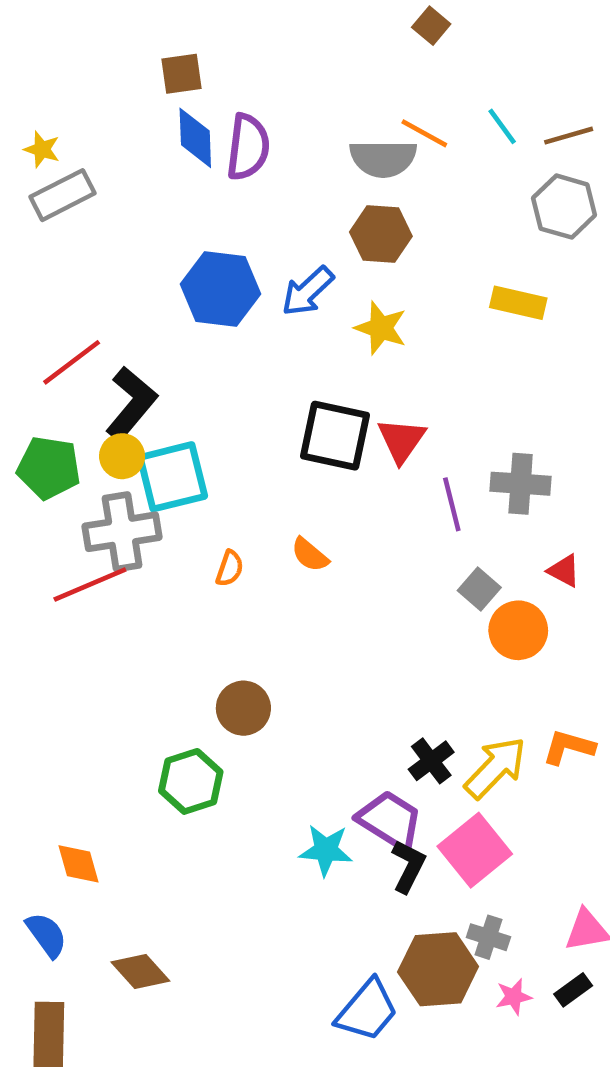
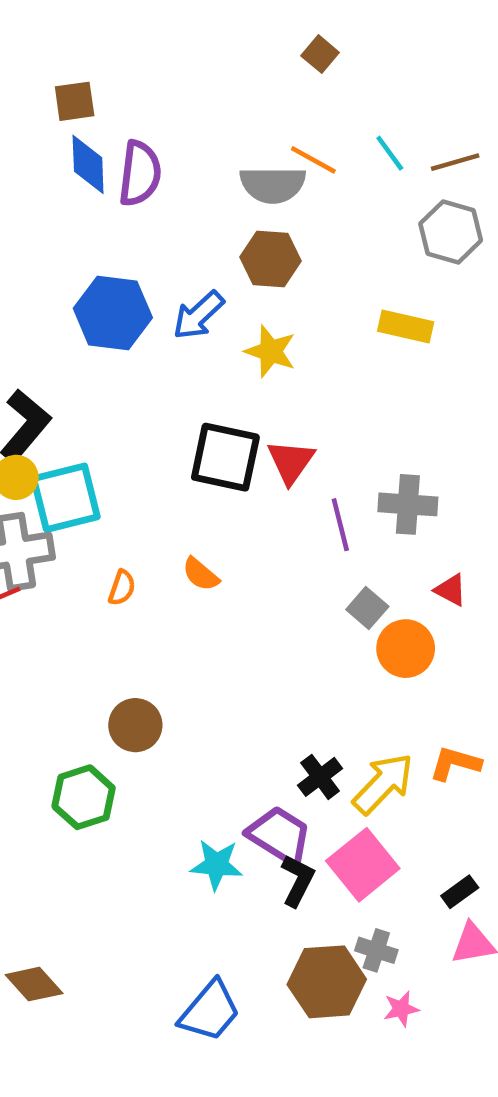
black rectangle: (573, 990) -> (460, 892), moved
blue trapezoid: (367, 1010) -> (210, 1011), moved

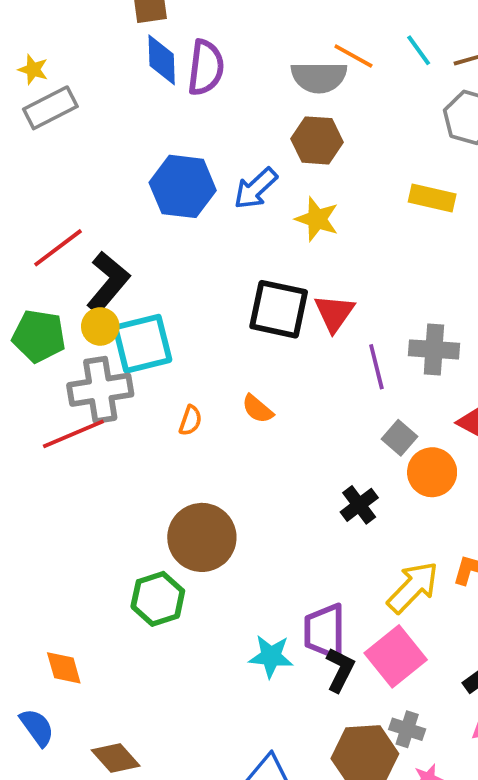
brown circle: (135, 725) -> (202, 537), size x1.5
black cross: (320, 777) -> (359, 505), moved
purple trapezoid: (279, 835) -> (325, 631), turned -122

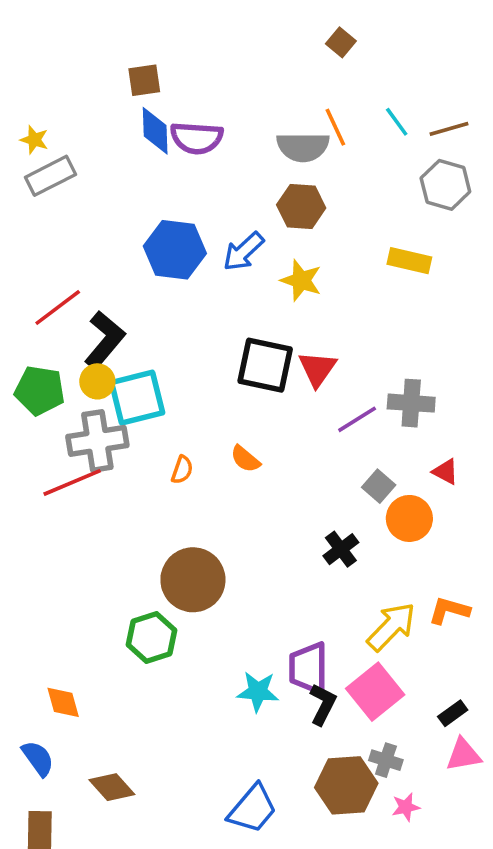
orange line: (353, 56) -> (335, 127), turned 36
purple semicircle: (206, 68) -> (197, 138), turned 87
purple line: (376, 367) -> (357, 419), turned 72

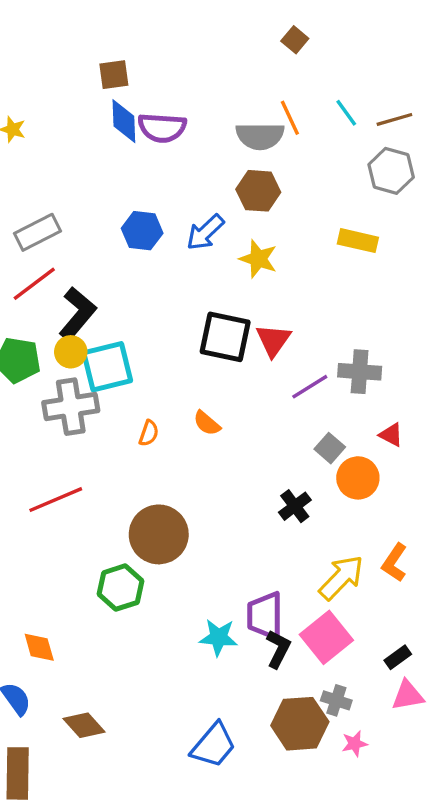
gray rectangle: (50, 176) -> (38, 232), moved
blue hexagon: (175, 250) -> (142, 231), size x0.7
red line: (72, 482) -> (56, 500), moved
orange L-shape: (449, 610) -> (394, 563), turned -72

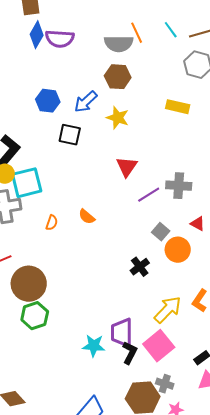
blue diamond: (124, 121) -> (37, 35), turned 32
black square: (225, 337) -> (70, 135), moved, size x0.7
brown circle: (159, 534) -> (29, 284), moved

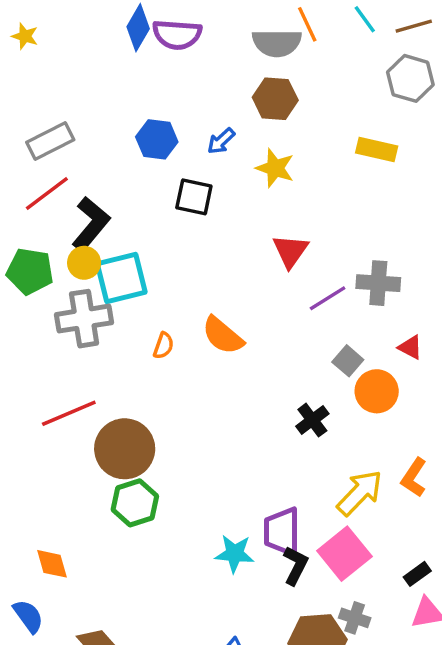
blue arrow: (86, 102) -> (221, 141), size x0.7
orange semicircle: (87, 217) -> (223, 335), size x1.5

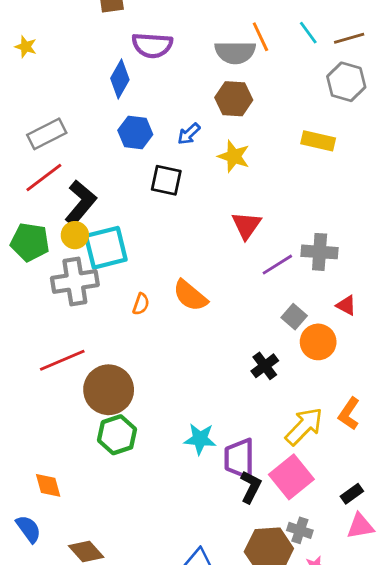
blue diamond: (138, 28) -> (120, 79), moved
cyan star: (235, 554) -> (200, 439), moved

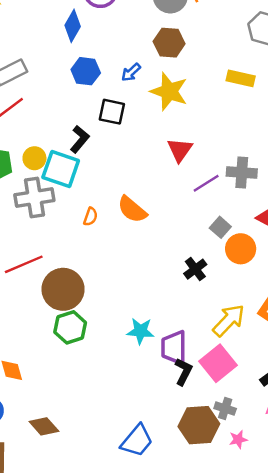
yellow star: (234, 156) -> (169, 91), size x1.4
black L-shape: (80, 203) -> (80, 139), moved, size x0.7
cyan square: (106, 248) -> (61, 169), turned 33

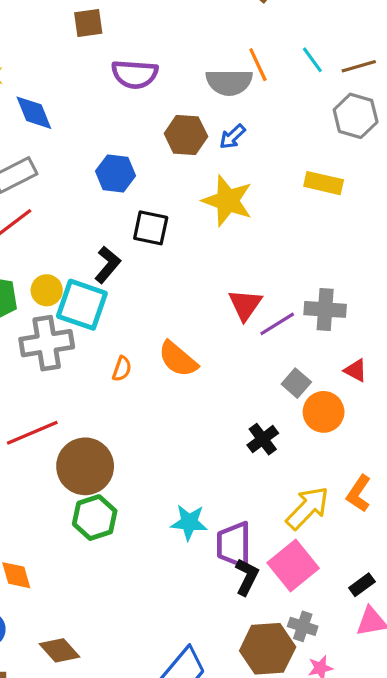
blue diamond: (73, 26) -> (34, 113), moved, turned -52
brown hexagon: (169, 43) -> (186, 135), moved
blue arrow: (131, 72) -> (232, 137), moved
red triangle: (180, 150) -> (245, 305), moved

